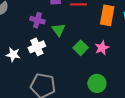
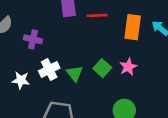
purple cross: (37, 20) -> (33, 39), moved
green triangle: (59, 30) -> (74, 74), moved

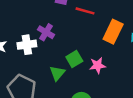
purple cross: (33, 39) -> (46, 32), moved
green triangle: (74, 74) -> (57, 73), moved

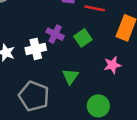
green square: (74, 59) -> (83, 38), moved

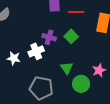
pink star: (112, 65) -> (99, 70), moved
green circle: (98, 106) -> (81, 84), moved

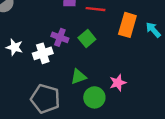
white star: (14, 58) -> (14, 47), moved
green triangle: (67, 68) -> (78, 77), turned 40

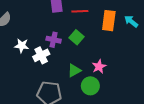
white star: (14, 47) -> (22, 46), moved
pink star: (118, 83) -> (99, 67), moved

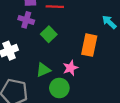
orange rectangle: (109, 21) -> (89, 45), moved
purple cross: (54, 40) -> (26, 20), moved

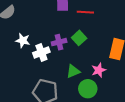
purple cross: (26, 20) -> (59, 42), moved, turned -32

